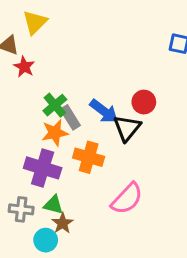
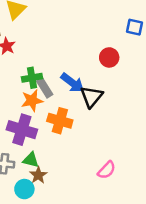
red circle: (144, 102) -> (109, 57), moved
green cross: (55, 105) -> (32, 78), turned 30
pink semicircle: (127, 199) -> (107, 170), moved, size x0.7

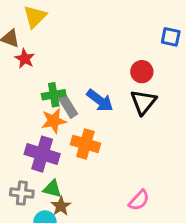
black triangle: (91, 97) -> (143, 102), moved

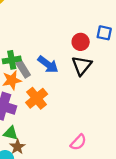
blue square: (171, 37) -> (104, 33), moved
orange cross: (85, 144) -> (37, 98), turned 35

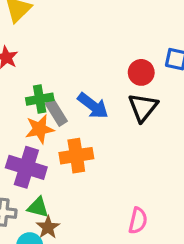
orange cross: (37, 98) -> (76, 156), turned 30
pink semicircle: (78, 142) -> (138, 221), turned -30

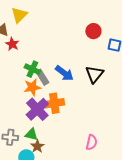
red circle: (141, 72) -> (93, 31), moved
green cross: (40, 99) -> (32, 69), turned 35
purple cross: (26, 167) -> (37, 109), moved, turned 30

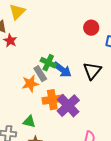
green cross: (32, 69) -> (48, 63), moved
purple cross: (37, 109) -> (68, 106), moved
green triangle: (31, 134) -> (29, 122), moved

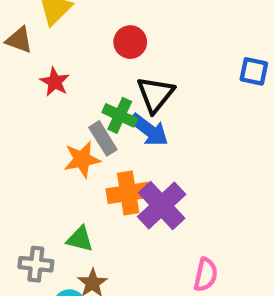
red circle: (91, 28) -> (130, 42), moved
red star: (10, 41) -> (55, 82), moved
black triangle: (92, 71) -> (155, 94), moved

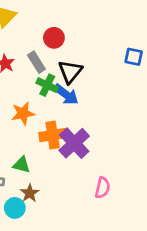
gray rectangle: (103, 138) -> (36, 62), moved

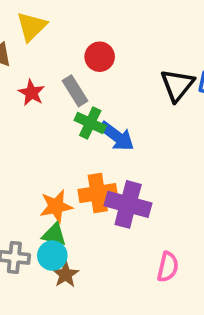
black triangle: (70, 72) -> (177, 85), moved
orange star: (23, 113) -> (56, 206), moved
purple cross: (74, 143) -> (128, 204), turned -32
cyan circle: (15, 208) -> (52, 256), moved

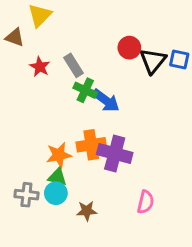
red circle: (100, 57) -> (129, 48), moved
brown star: (66, 274) -> (87, 211), moved, turned 30

